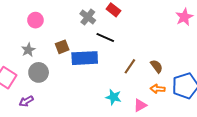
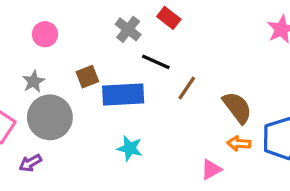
brown line: (130, 66) -> (187, 88), moved
brown semicircle: (157, 66) -> (237, 108), size x1.5
gray circle: (39, 72) -> (50, 117), size x1.4
cyan star: (113, 97) -> (130, 148), moved

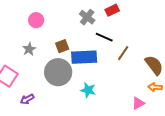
red rectangle: (169, 18) -> (112, 10), turned -64
gray circle: (50, 117) -> (58, 72), moved

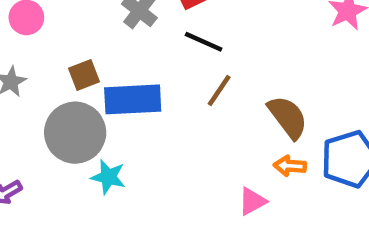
black line: (104, 37) -> (204, 42), moved
cyan star: (88, 90) -> (108, 177), moved

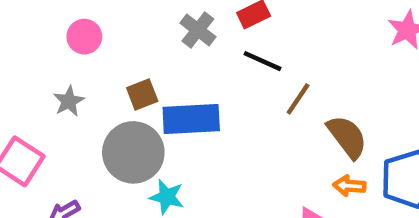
brown line: (219, 91) -> (298, 99), moved

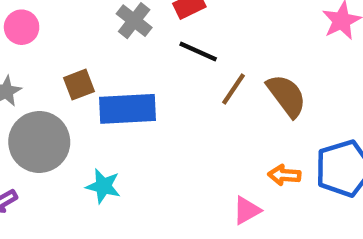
brown semicircle: (347, 137) -> (286, 96), moved
gray circle: (133, 152) -> (39, 142), moved

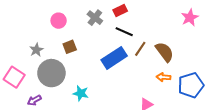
pink circle: (22, 27) -> (59, 21), moved
blue rectangle: (128, 109) -> (114, 58), moved, turned -30
orange arrow: (284, 175) -> (164, 77), moved

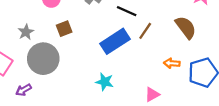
brown semicircle: (165, 52) -> (186, 27), moved
cyan star: (81, 93) -> (105, 82), moved

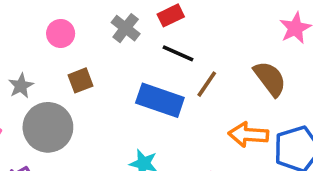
blue rectangle: (115, 41) -> (160, 100), turned 52
orange arrow: (172, 63) -> (248, 135), size x1.5

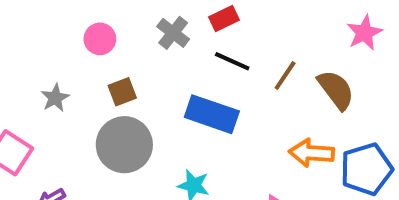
brown line: (207, 84) -> (285, 76), moved
gray circle: (48, 127) -> (124, 145), moved

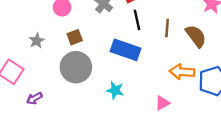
black line: (232, 61) -> (137, 20), turned 54
brown line: (285, 76) -> (167, 28), turned -30

